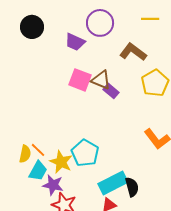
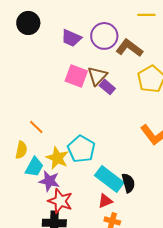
purple circle: (100, 23) -> (104, 36), moved
brown triangle: (101, 80) -> (97, 76), turned 50
orange line: (38, 150) -> (36, 127), moved
cyan rectangle: (113, 183) -> (109, 179), turned 64

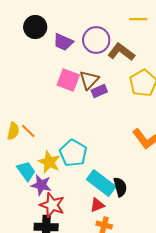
black circle: (28, 23) -> (35, 27), moved
purple rectangle: (107, 87) -> (99, 91), turned -63
yellow semicircle: (21, 150) -> (13, 131), moved
cyan trapezoid: (34, 167) -> (26, 171), turned -65

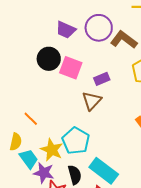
black circle: (35, 27) -> (49, 59), moved
brown triangle: (89, 80) -> (92, 101), moved
yellow semicircle: (13, 131) -> (16, 142), moved
black semicircle: (120, 187) -> (75, 175), moved

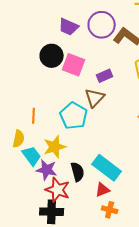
orange line: (31, 119) -> (34, 116), turned 49
cyan pentagon: (76, 141) -> (74, 116), moved
yellow star: (52, 150) -> (55, 147), turned 30

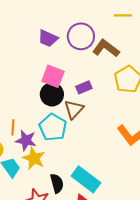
black circle: (52, 56) -> (52, 94), moved
yellow star: (55, 147) -> (34, 158), turned -30
purple star: (47, 170) -> (26, 140), moved

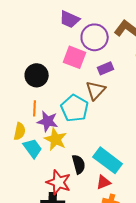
purple circle: (81, 36) -> (95, 37), moved
black circle: (52, 94) -> (37, 75), moved

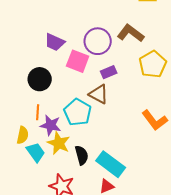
purple trapezoid: (70, 19) -> (55, 42), moved
brown triangle: (96, 90) -> (99, 94), turned -45
black semicircle: (79, 164) -> (82, 155), moved

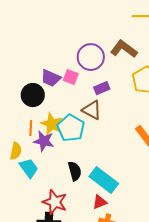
purple trapezoid: (55, 42) -> (51, 78), moved
pink square: (78, 61) -> (71, 77), size x0.7
yellow star: (59, 143) -> (52, 124), moved

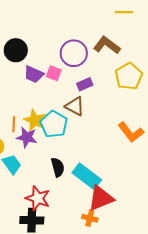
black circle: (33, 95) -> (16, 50), moved
red triangle: (100, 202) -> (101, 198), moved, size x1.8

